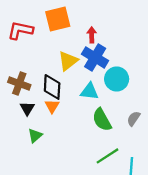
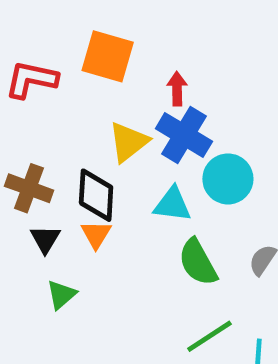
orange square: (58, 19) -> (108, 56), turned 30

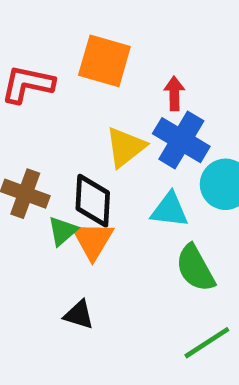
orange triangle: (96, 234) -> (93, 240), size x1.4
black triangle: (45, 239) -> (79, 315), moved, turned -44
green triangle: (61, 295) -> (63, 231), moved

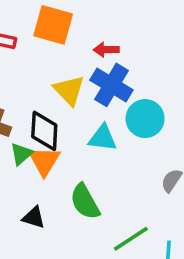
red arrow: (174, 93) -> (106, 50), turned -90
yellow triangle: (125, 147) -> (69, 90), turned -36
green semicircle: (195, 268) -> (85, 202), moved

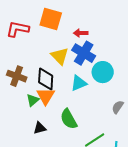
cyan triangle: (103, 138) -> (79, 83), turned -30
green triangle: (21, 154) -> (33, 100), moved
black triangle: (34, 218) -> (40, 128), turned -32

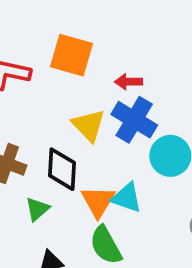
cyan triangle: (79, 83) -> (127, 198), moved, turned 42
orange triangle: (46, 96) -> (98, 201), moved

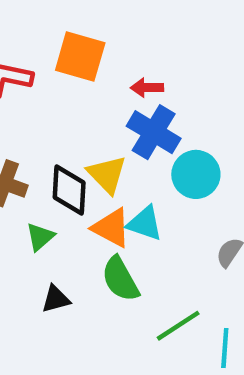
yellow triangle: (89, 125) -> (107, 174), moved
orange triangle: (98, 201) -> (111, 228), turned -33

